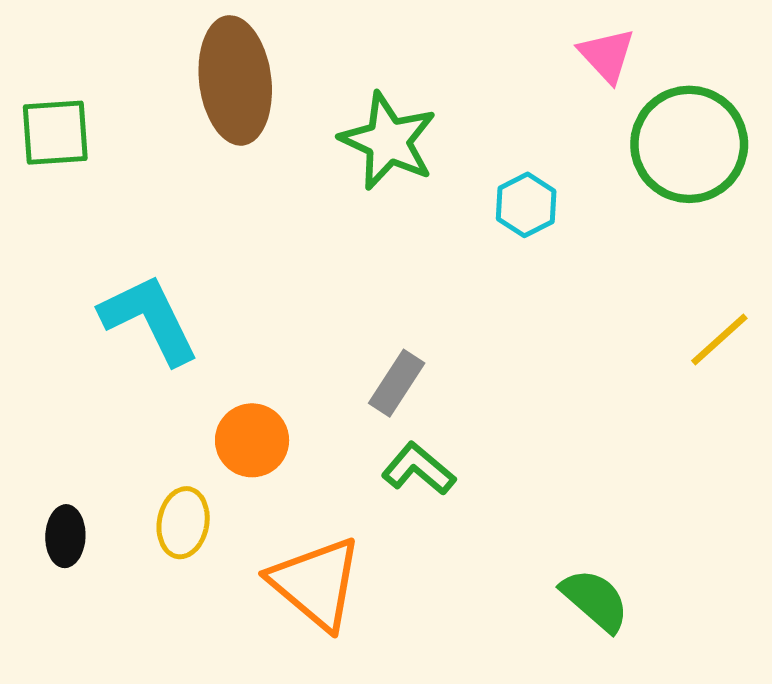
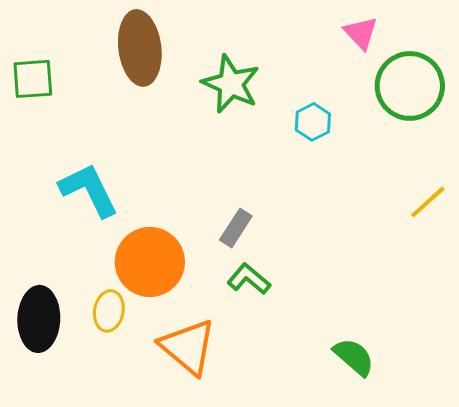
orange circle: (252, 440) -> (150, 262), size x1.6
black ellipse: (65, 536) -> (39, 319), size x1.8

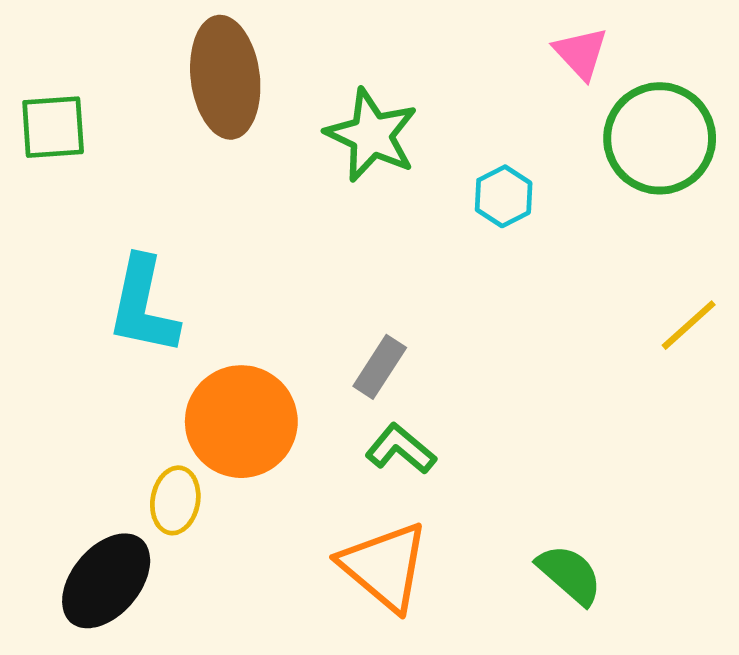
cyan L-shape: (89, 190) -> (143, 306), turned -142
black ellipse: (39, 319) -> (106, 581), moved, turned 38
orange triangle: (188, 347) -> (384, 566), moved

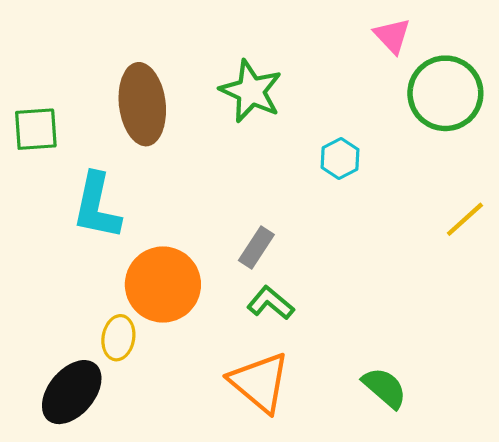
brown ellipse: (225, 77) -> (142, 104), moved
green square: (53, 127) -> (36, 129), moved
cyan hexagon: (504, 196) -> (340, 158), moved

